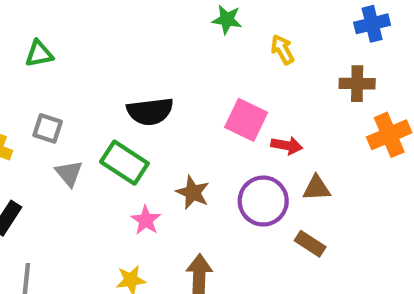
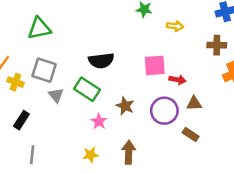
yellow arrow: (282, 49) -> (175, 26), turned 126
green triangle: (39, 54) -> (39, 28), size x1.5
pink square: (246, 120) -> (155, 65), turned -30
gray square: (48, 128) -> (44, 70), size x1.5

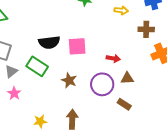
yellow arrow: (175, 26) -> (121, 10), moved
pink square: (155, 65) -> (77, 46), moved
gray triangle: (56, 95) -> (11, 71), turned 32
pink star: (99, 121) -> (14, 93), moved

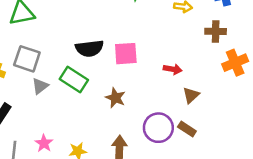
brown triangle: (127, 78) -> (191, 95), turned -40
purple circle: (102, 84) -> (158, 128), moved
pink star: (14, 93) -> (44, 143), moved

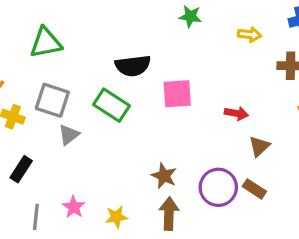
black semicircle: (89, 48) -> (133, 66), moved
green rectangle: (74, 80) -> (111, 105), moved
brown star: (115, 98) -> (164, 176), moved

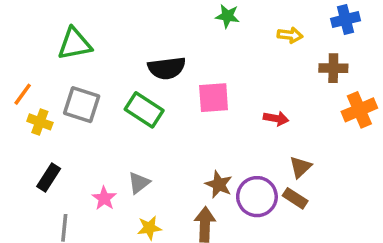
gray triangle: (69, 135) -> (139, 183), moved
brown triangle: (259, 146) -> (300, 167), moved
brown star: (164, 176) -> (219, 184), moved
pink star: (74, 207) -> (104, 198), moved

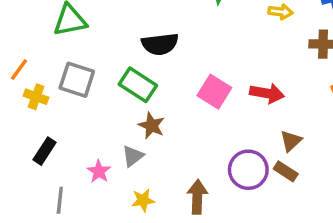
pink square: (214, 98) -> (214, 92), moved, turned 36
red arrow: (276, 118) -> (267, 93), size x1.4
brown star: (219, 184) -> (152, 126), moved

